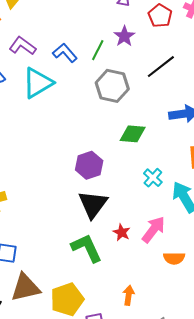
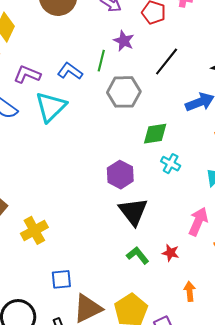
cyan cross: (153, 178) -> (171, 164), moved
red star: (122, 232) -> (171, 253), moved
green L-shape: (87, 248) -> (138, 255), size x0.7

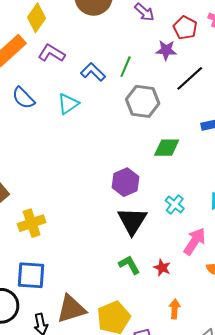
purple star: (124, 41) -> (166, 50), moved, turned -30
purple L-shape: (27, 75) -> (51, 53), moved
cyan triangle: (51, 107) -> (68, 104), size x0.7
cyan cross: (171, 164) -> (175, 204), moved
blue square: (61, 279) -> (31, 275), moved, size x1.4

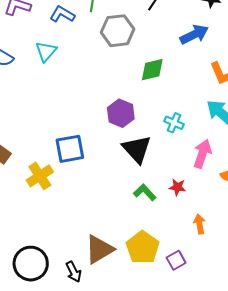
blue square: (31, 275) -> (70, 149), moved

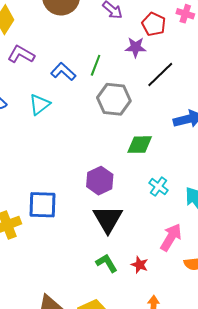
cyan cross: (174, 123) -> (159, 187), moved

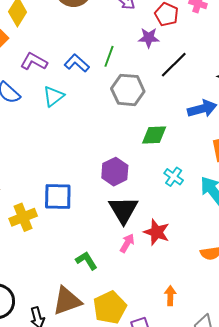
purple L-shape: (21, 54) -> (34, 62), moved
pink arrow: (171, 237) -> (127, 243), moved, size x0.7
green L-shape: (107, 263) -> (86, 261), moved
red star: (140, 265) -> (157, 232), moved, size x1.5

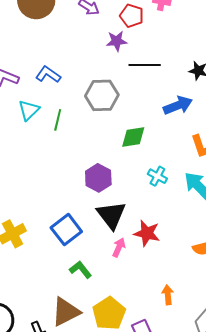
green line: (109, 56) -> (58, 120), moved
black line: (174, 65) -> (145, 65), turned 52
blue square: (58, 196) -> (66, 230), moved, turned -32

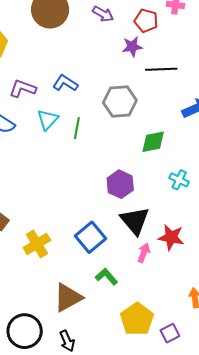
brown triangle: (66, 312) -> (68, 298), moved

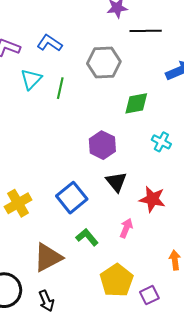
black triangle: (135, 221) -> (116, 182), size x0.7
pink arrow: (144, 253) -> (126, 228), moved

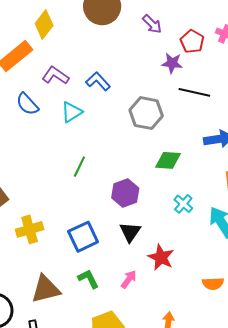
green line: (60, 88) -> (79, 167), moved

